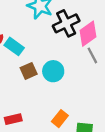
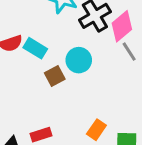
cyan circle: (53, 71) -> (79, 60), moved

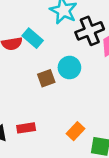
cyan rectangle: (35, 48) -> (33, 38), moved

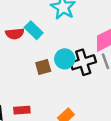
black cross: (90, 31) -> (83, 62), moved

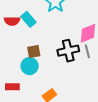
cyan circle: (65, 59) -> (30, 66), moved

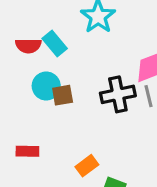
cyan circle: (30, 66) -> (46, 86), moved

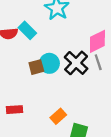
cyan circle: (46, 86) -> (49, 63), moved
black cross: (118, 94) -> (76, 63), turned -30

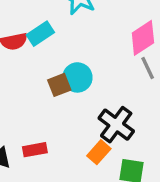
cyan rectangle: (27, 30) -> (40, 34), turned -72
black cross: (76, 63) -> (116, 125), moved

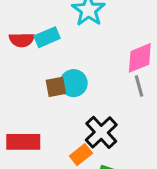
red rectangle: (35, 150) -> (23, 142), size x1.5

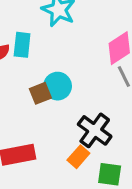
cyan rectangle: (47, 37) -> (22, 45), turned -50

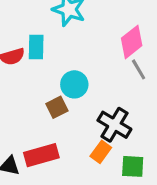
brown square: (40, 93) -> (57, 107), moved

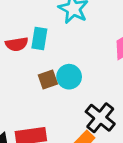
brown square: (57, 107) -> (48, 80), moved

